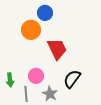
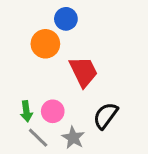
green arrow: (10, 80) -> (26, 111), moved
gray line: (26, 94) -> (38, 138), turned -42

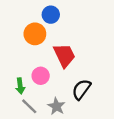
pink circle: (53, 111) -> (41, 76), moved

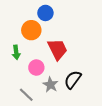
green arrow: (20, 86) -> (16, 52), moved
gray star: (56, 106) -> (50, 85), moved

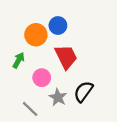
blue circle: (45, 13) -> (58, 25), moved
green arrow: (16, 52) -> (19, 60), turned -144

